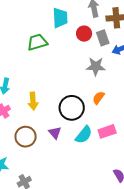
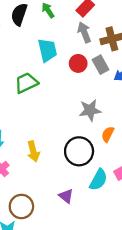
gray star: (96, 66) -> (90, 110), moved
purple triangle: (55, 133) -> (66, 196), moved
brown circle: (26, 137) -> (21, 206), moved

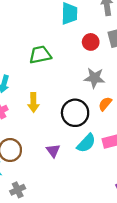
red circle: (78, 63) -> (91, 42), moved
green trapezoid: (26, 83) -> (40, 55), moved

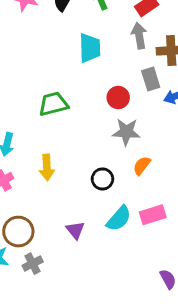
red circle: (91, 42) -> (118, 98), moved
black circle: (75, 113) -> (102, 179), size x0.6
gray cross: (18, 190) -> (33, 264), moved

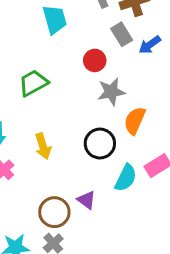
orange semicircle: (142, 166) -> (135, 121), size x1.4
black circle: (102, 179) -> (100, 144), size x1.4
brown circle: (18, 232) -> (54, 212), moved

